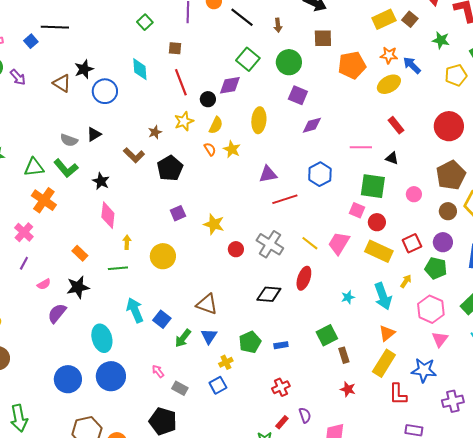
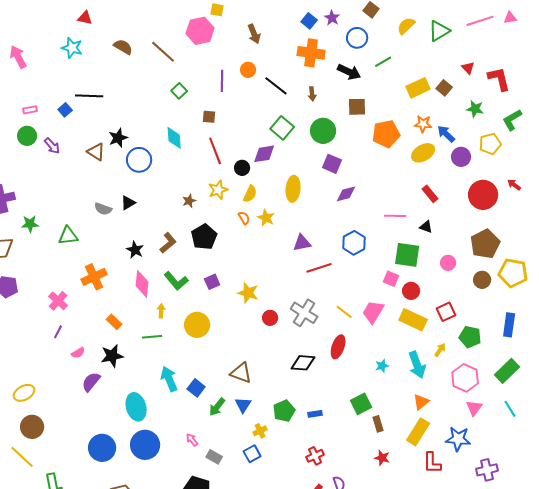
brown L-shape: (134, 155) -> (168, 243), moved, turned -85
green L-shape: (66, 168) -> (176, 281), moved
orange cross: (44, 200) -> (94, 277), moved, turned 30
purple circle: (443, 242) -> (461, 157), moved

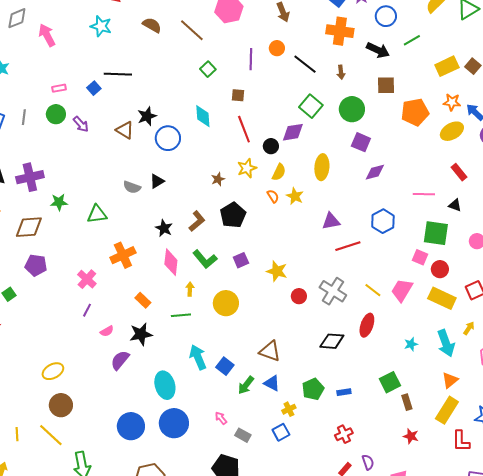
blue triangle: (243, 405) -> (272, 383), turned -36

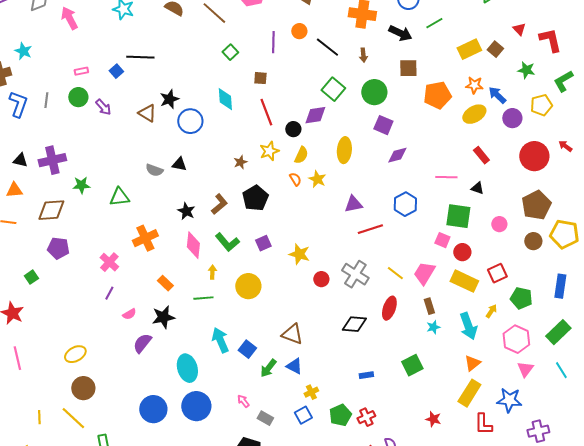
black triangle: (157, 181) -> (179, 164), turned 42
green pentagon: (313, 389) -> (340, 415), moved
brown rectangle: (407, 402) -> (429, 306), moved

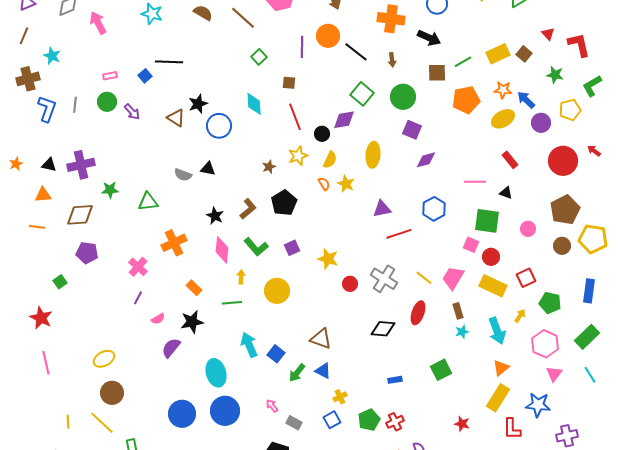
green line: (434, 23) -> (463, 62), moved
orange circle: (299, 31) -> (328, 36), size x1.5

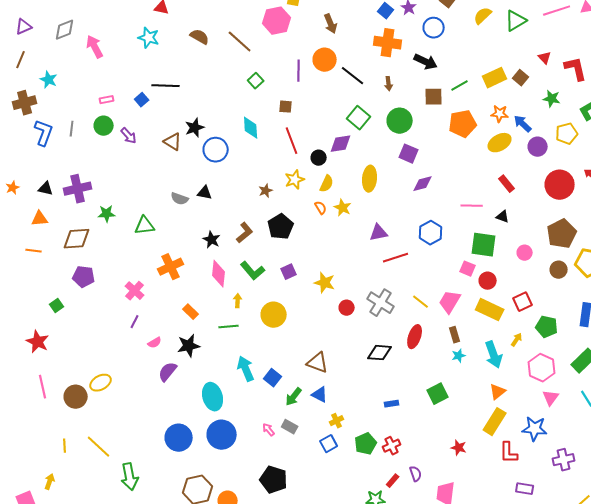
brown circle: (112, 393) -> (76, 397), moved
gray rectangle: (294, 423) -> (290, 427), moved

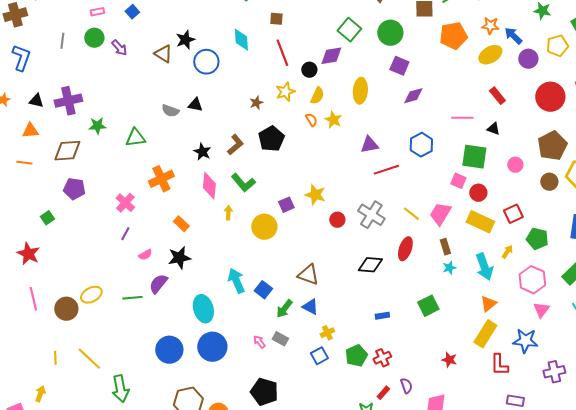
blue L-shape: (44, 133) -> (21, 58), moved
purple square: (289, 272) -> (286, 205), moved
green line: (229, 327) -> (132, 298), moved

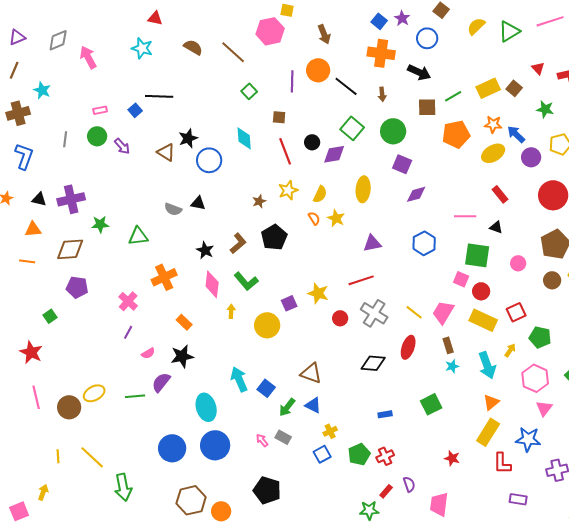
black circle: (309, 70) -> (312, 142), moved
red line: (386, 170) -> (361, 280), moved

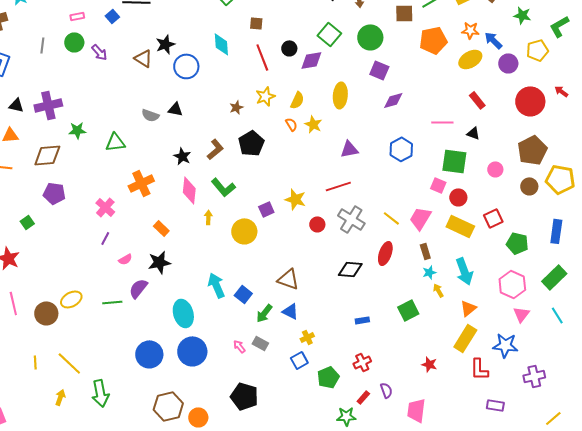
yellow arrow: (510, 350) -> (438, 290), moved, turned -64
green pentagon: (359, 454) -> (328, 377), moved
yellow arrow: (43, 492) -> (60, 397), moved

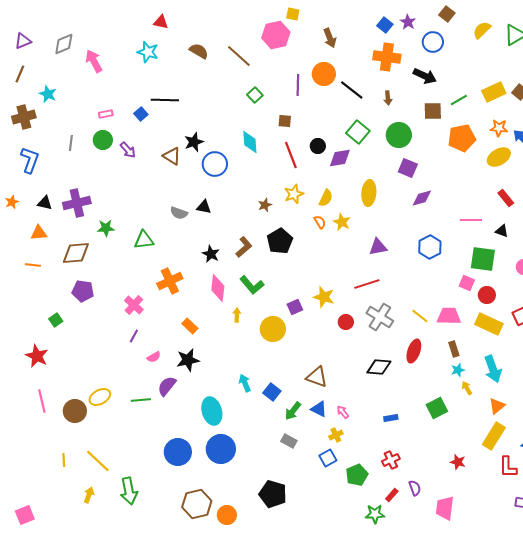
pink trapezoid: (420, 218) -> (449, 316), turned 60
cyan arrow: (216, 285) -> (245, 383), size x0.7
pink arrow: (239, 346) -> (343, 412), moved

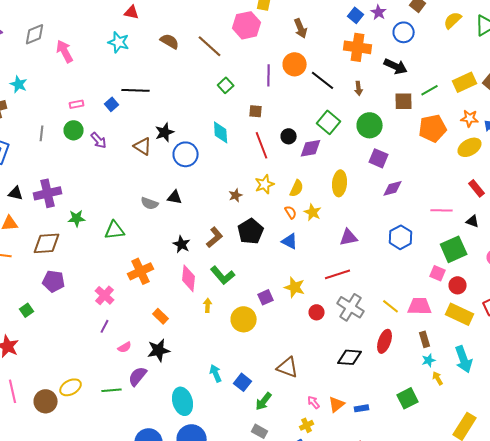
green square: (483, 259) -> (454, 249), turned -32
orange triangle: (497, 406) -> (337, 404), moved
blue triangle: (319, 409) -> (290, 241), moved

